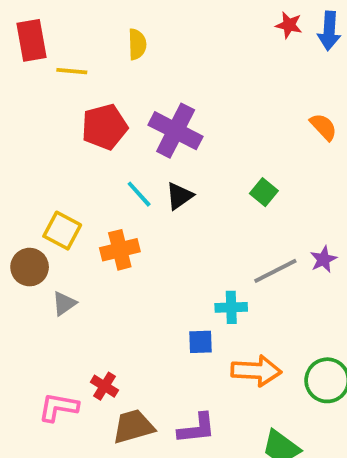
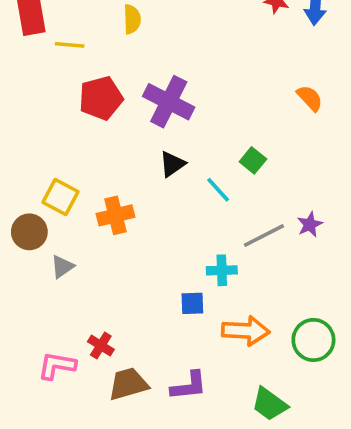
cyan line: (139, 194) -> (218, 190), moved

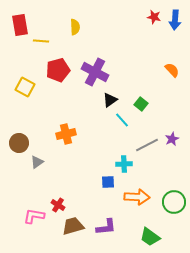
black triangle: (172, 164) -> (110, 100), moved
yellow square: (61, 197) -> (25, 87), moved

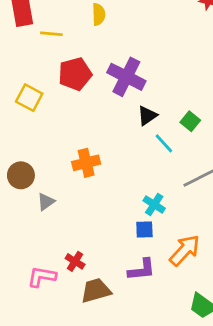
cyan cross: (124, 164) -> (154, 204), moved, turned 35
orange arrow: (137, 197) -> (185, 250), turned -50
purple L-shape: (106, 227) -> (142, 270), moved

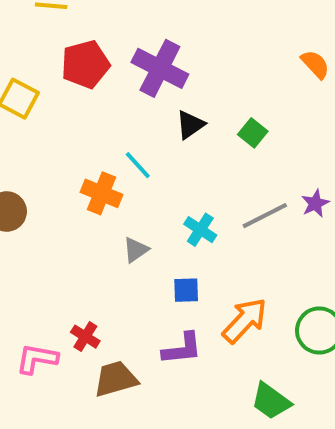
cyan line: (164, 143) -> (138, 165), moved
orange cross: (86, 163) -> (101, 193), turned 36
gray triangle: (46, 202) -> (136, 250), moved
cyan cross: (154, 204) -> (200, 230), moved

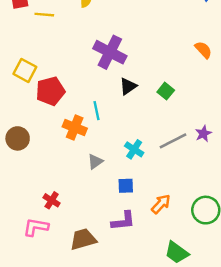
red pentagon: (85, 64) -> (50, 91), moved
cyan line: (138, 165) -> (97, 111), turned 30
orange arrow: (245, 320) -> (161, 204), size x0.7
red cross: (85, 337) -> (52, 200), moved

